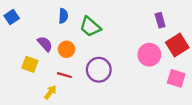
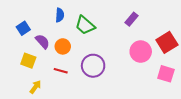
blue square: (12, 17) -> (23, 28), moved
purple rectangle: (160, 20) -> (132, 19), moved, turned 56
yellow arrow: (50, 92) -> (35, 87), moved

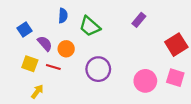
pink circle: (141, 52) -> (145, 81), moved
red line: (61, 71) -> (53, 67), moved

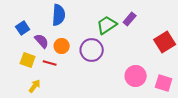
blue semicircle: (63, 16) -> (59, 15), size x1.5
green trapezoid: (90, 26) -> (107, 25), moved, turned 105
purple circle: (98, 69) -> (92, 50), moved
pink square: (175, 78) -> (164, 83), moved

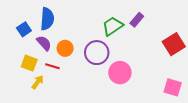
blue semicircle: (59, 15) -> (47, 19), moved
pink circle: (136, 76) -> (120, 73), moved
yellow arrow: (35, 86) -> (38, 82), moved

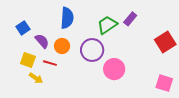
blue semicircle: (47, 19) -> (67, 18), moved
yellow arrow: (38, 82) -> (36, 78), turned 88

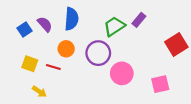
purple semicircle: (42, 41) -> (45, 24), moved
yellow arrow: (36, 78) -> (39, 92), moved
pink square: (164, 83) -> (160, 84), moved, turned -30

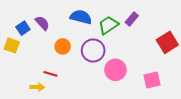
blue semicircle: (71, 19) -> (81, 17), moved, turned -80
yellow square: (30, 64) -> (12, 45), moved
red line: (53, 67) -> (50, 74), moved
yellow arrow: (39, 92) -> (37, 87), turned -32

